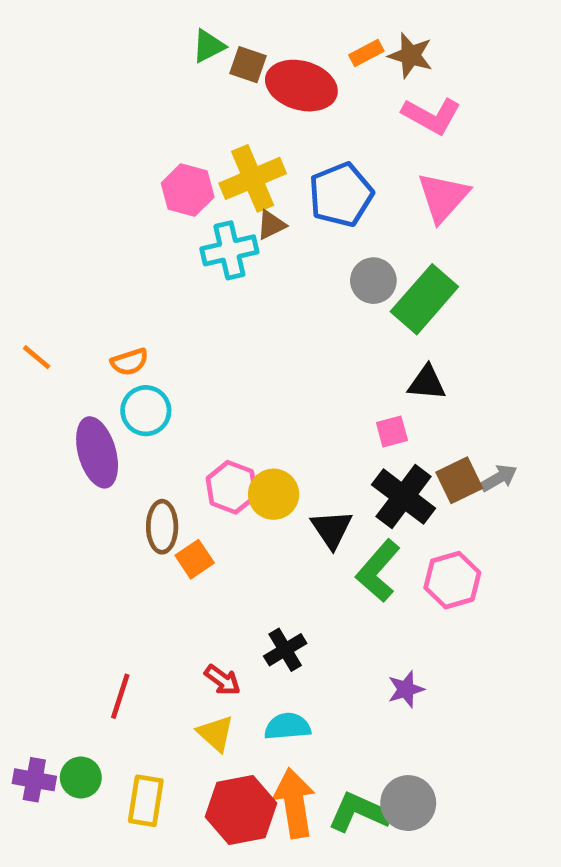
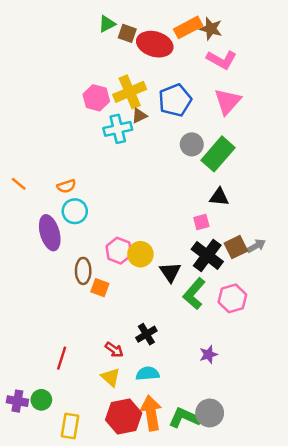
orange rectangle: (366, 53) -> (188, 27), size x1.6
orange square: (195, 559) -> (100, 288), turned -36
yellow rectangle: (146, 801) -> (70, 426), moved

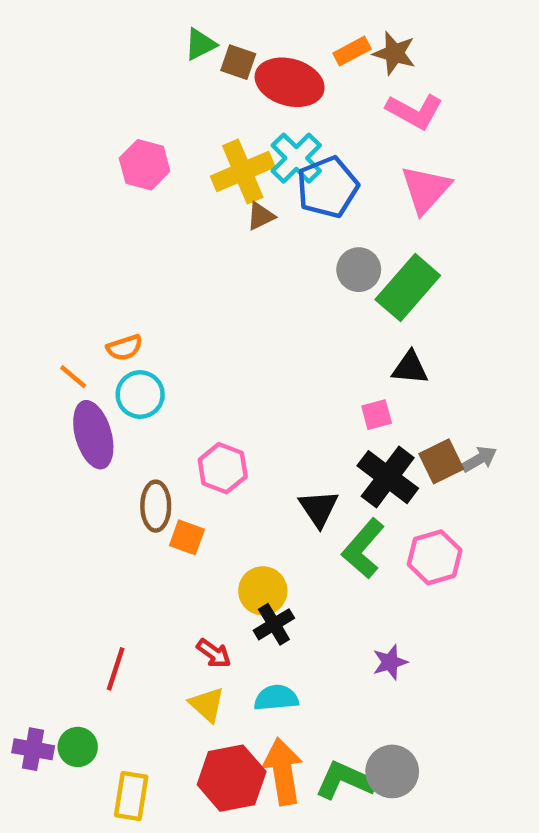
orange rectangle: (188, 27) -> (352, 51), size x0.7
pink hexagon: (96, 98) -> (145, 165), moved
cyan cross: (118, 129) -> (296, 158), moved, turned -32
orange line: (19, 184) -> (73, 377), moved
yellow circle: (140, 254) -> (263, 591), moved

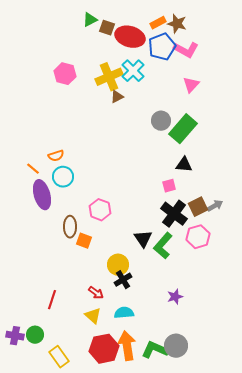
blue pentagon: (327, 187) -> (162, 47), moved
pink triangle: (426, 189) -> (191, 85), size x0.7
black triangle: (319, 508) -> (143, 239), moved
pink hexagon: (435, 557) -> (198, 237), moved
yellow rectangle: (131, 796) -> (59, 357), turned -45

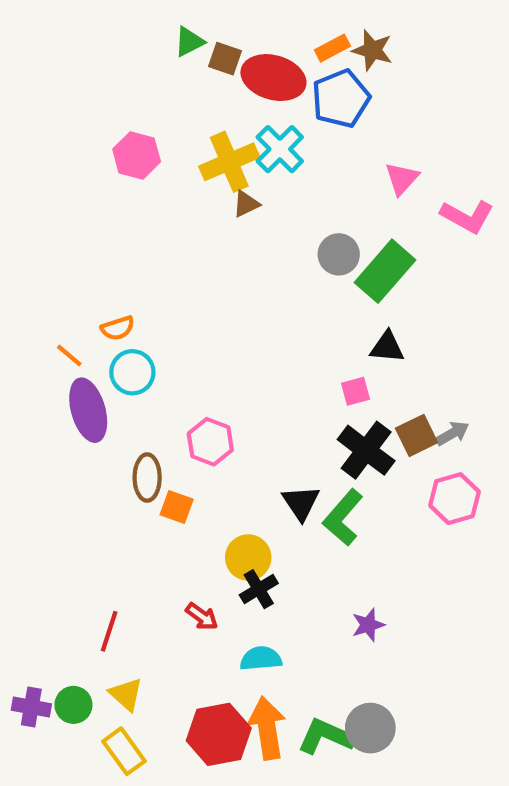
pink L-shape: (186, 50) -> (467, 216), moved
pink hexagon: (198, 237) -> (454, 499), moved
yellow triangle: (93, 316) -> (126, 694), moved

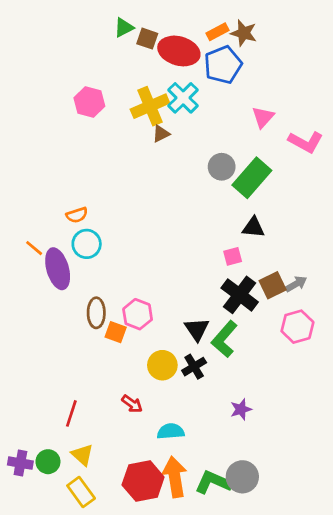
orange line: (69, 355) -> (34, 248), moved
pink hexagon: (210, 442) -> (138, 314), moved
black cross: (259, 589) -> (194, 367), moved

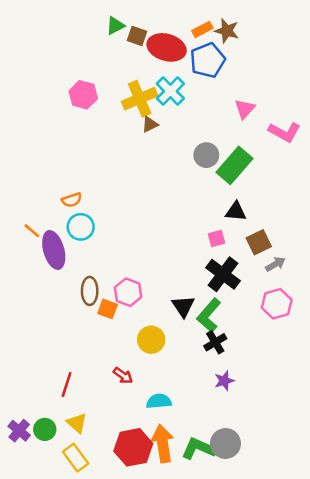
brown square: (273, 285) -> (259, 242), moved
black cross: (194, 367) -> (215, 342), moved
purple cross: (20, 463) -> (19, 431), turned 30

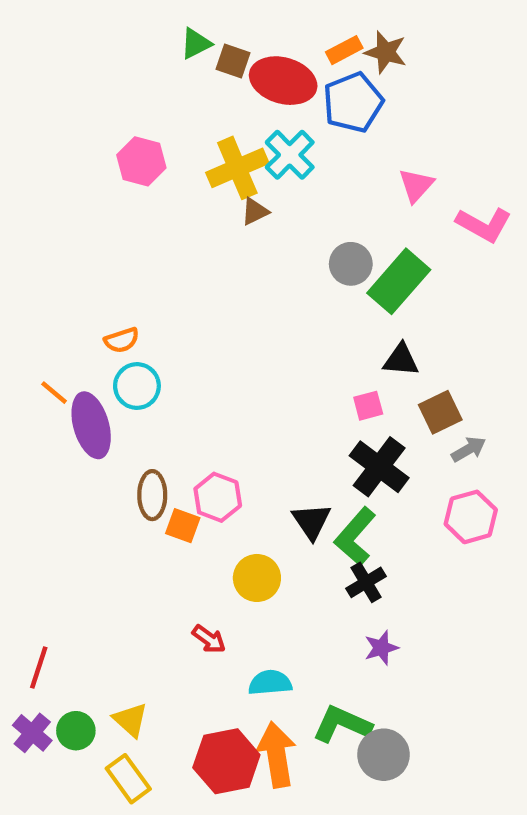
red line: (67, 385) -> (39, 667), moved
green L-shape: (199, 449) -> (342, 724), moved

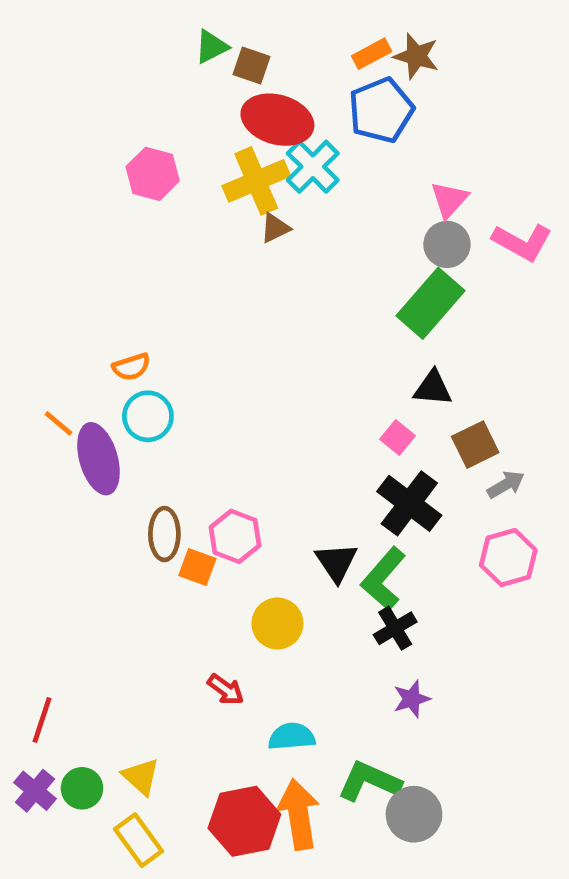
red ellipse: (283, 81) -> (277, 120), moved
gray circle: (351, 264) -> (447, 244), moved
pink square: (368, 406) -> (398, 437), turned -36

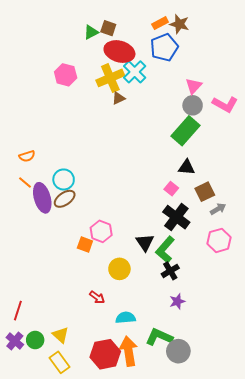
green triangle: (212, 47) -> (91, 32), moved
orange semicircle: (131, 367) -> (27, 156), moved
brown ellipse: (164, 534) -> (65, 199), moved, turned 55

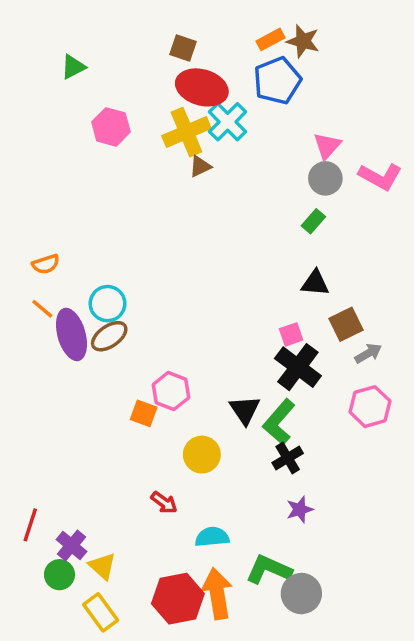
green triangle: (91, 32) -> (73, 67), moved
green rectangle: (185, 131) -> (313, 221), size x0.5
pink square: (171, 189) -> (291, 334), moved, turned 32
purple cross: (15, 341) -> (71, 545), moved

